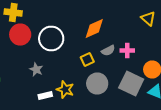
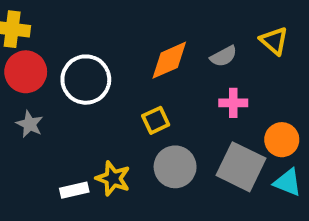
gray semicircle: (108, 50) -> (224, 56), moved
gray star: (36, 70) -> (30, 124), moved

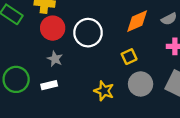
white rectangle: (74, 190) -> (49, 85), moved

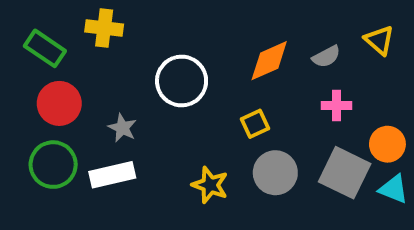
red circle: (53, 28) -> (59, 103), moved
white rectangle: (49, 85) -> (112, 175), size x1.5

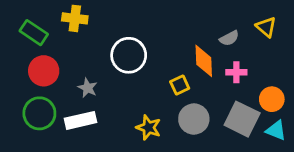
orange diamond: (269, 61) -> (204, 61), moved, turned -68

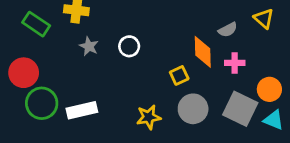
white circle: (129, 55) -> (129, 46), size x0.6
red circle: (44, 71) -> (24, 73), moved
gray star: (88, 88) -> (89, 46), moved
yellow star: (149, 128) -> (149, 117), turned -30

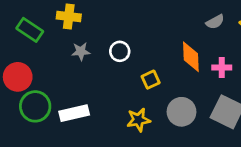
gray semicircle: (228, 30) -> (215, 22), moved
gray star: (89, 46) -> (81, 51), turned -30
yellow square: (179, 75) -> (151, 80), moved

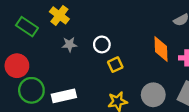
yellow cross: (69, 16) -> (59, 15), turned 30
yellow square: (151, 80) -> (115, 65), moved

